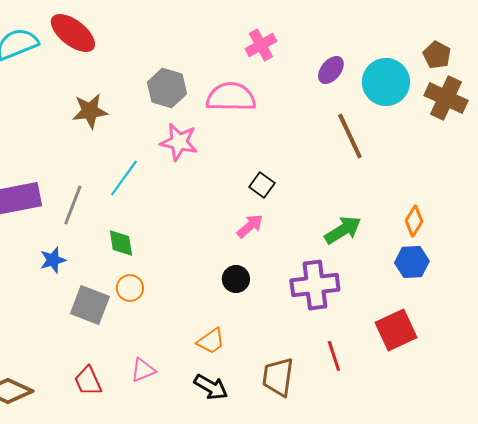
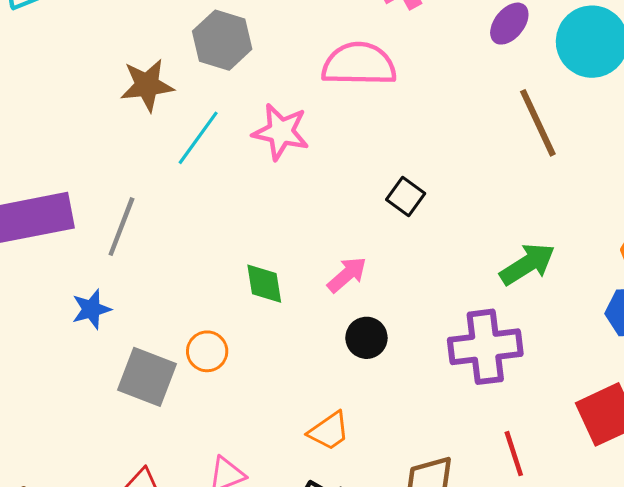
gray hexagon: (167, 88) -> (222, 40), moved
cyan line: (124, 178) -> (198, 138), moved
pink arrow: (250, 226) -> (347, 275), moved
green diamond: (121, 243) -> (264, 284), moved

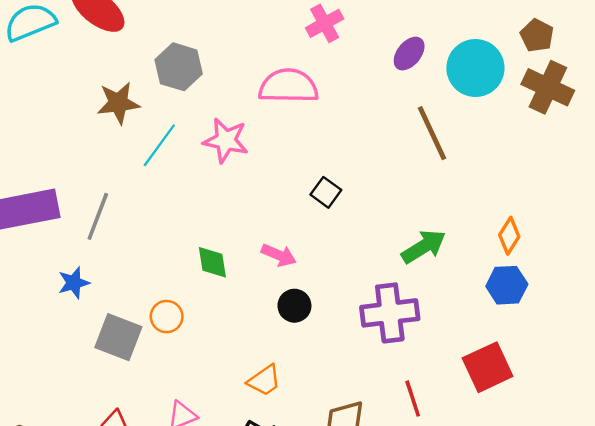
pink arrow: (347, 275) -> (279, 255), turned 64

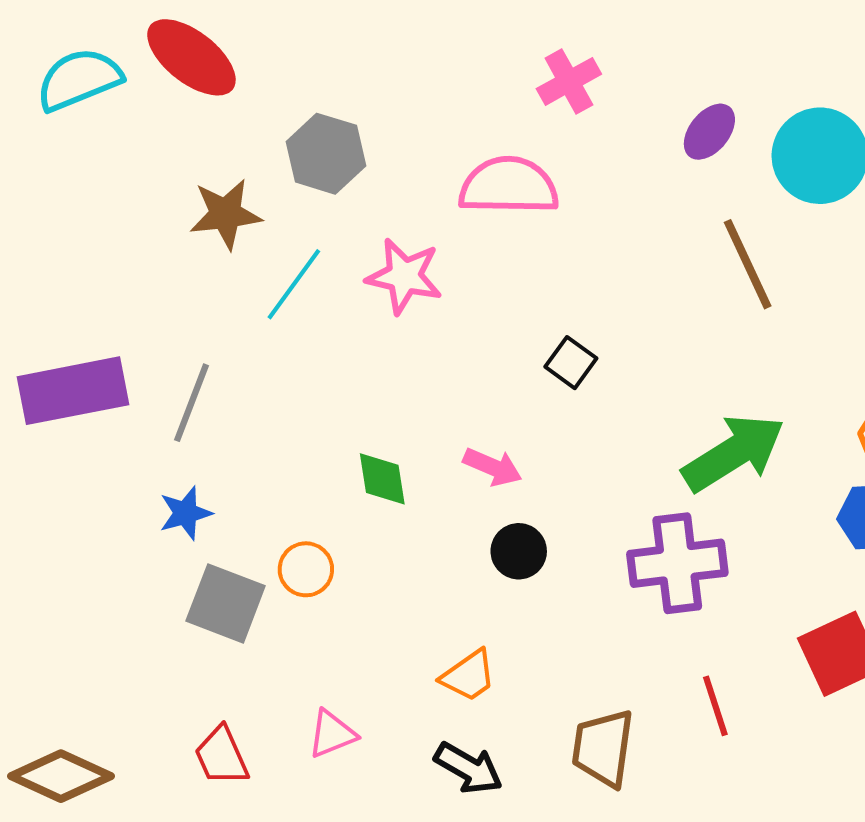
green arrow: (424, 247) -> (734, 453), size x1.4
blue star: (74, 283) -> (185, 513), moved

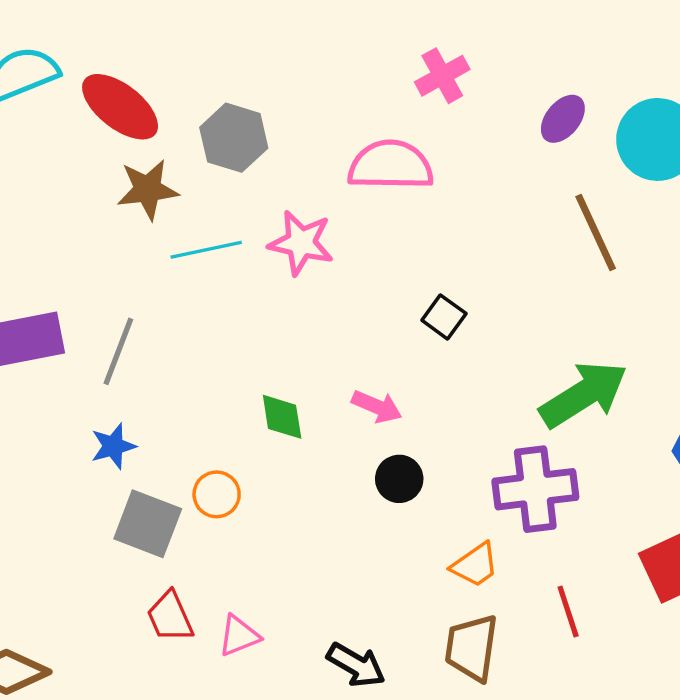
red ellipse: (191, 57) -> (120, 107), moved
cyan line: (294, 284) -> (206, 250), turned 42
orange trapezoid: (469, 676) -> (475, 565), moved
red trapezoid: (222, 756) -> (170, 617), moved

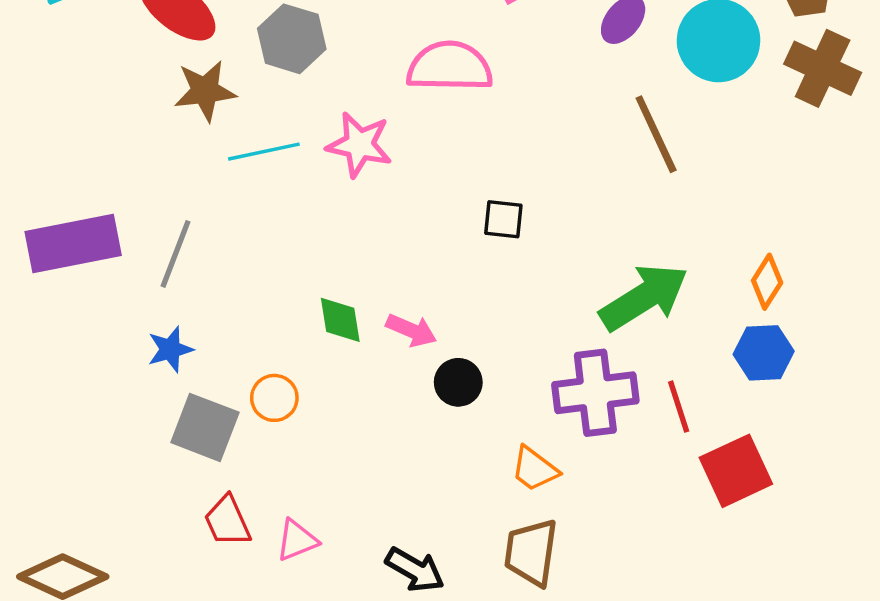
black square: (444, 317) -> (503, 219), turned -30
pink arrow: (377, 407) -> (411, 330), moved
orange trapezoid: (475, 565) -> (535, 469), turned 72
red line: (568, 612) -> (679, 407), moved

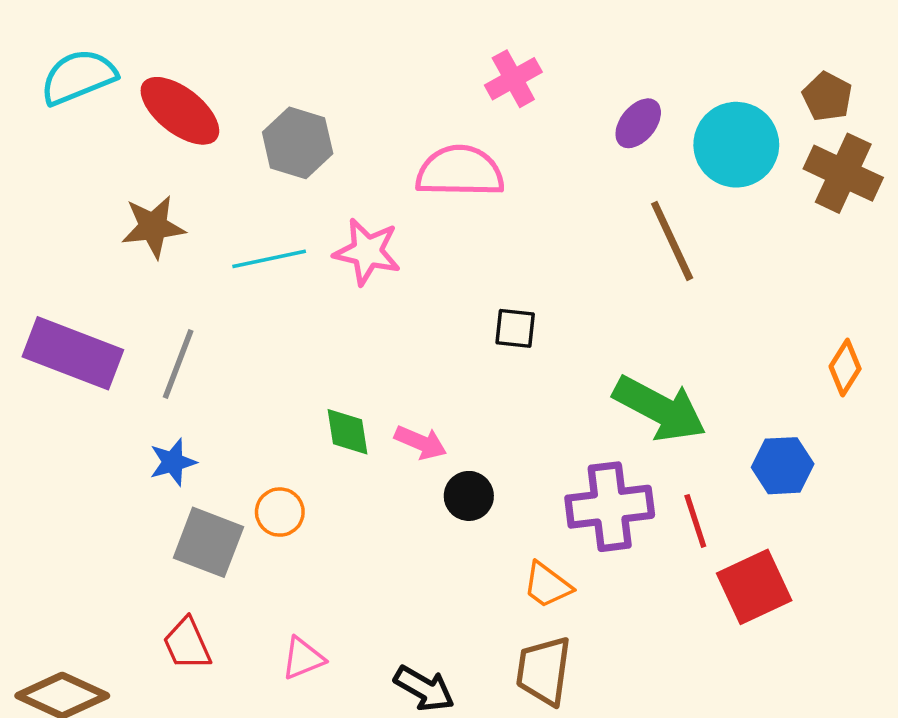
brown star: (205, 91) -> (153, 227), moved
purple rectangle: (73, 244) -> (73, 353), turned 32
orange diamond: (767, 282) -> (845, 368), moved
green arrow: (644, 297) -> (660, 409), turned 60
red trapezoid: (227, 521) -> (187, 644), moved

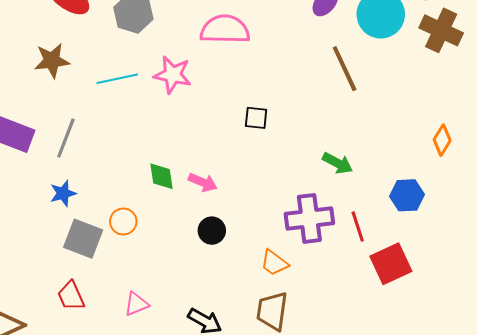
green arrow: (660, 409) -> (338, 163), size x0.6
black circle: (469, 496) -> (212, 231), moved

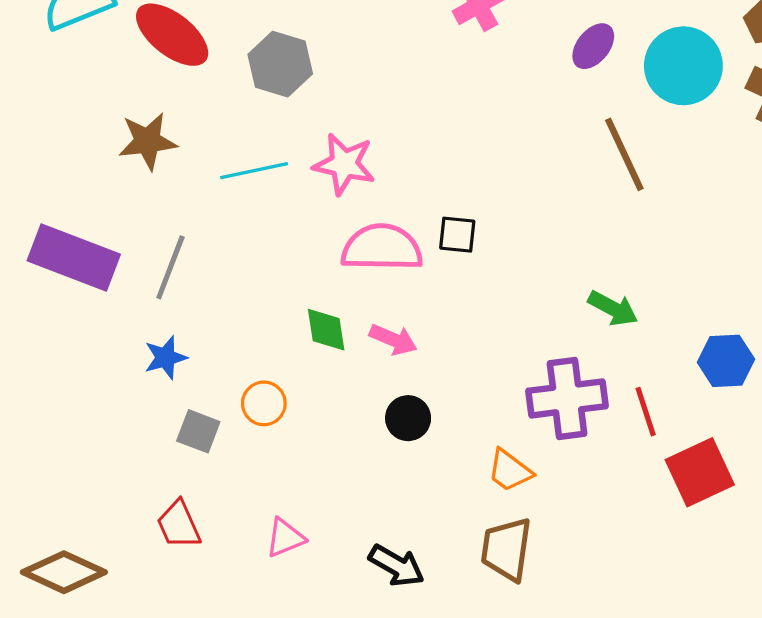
pink semicircle: (225, 29) -> (382, 248), moved
black square: (256, 118) -> (457, 235), moved
gray square: (83, 239) -> (198, 431), size x0.7

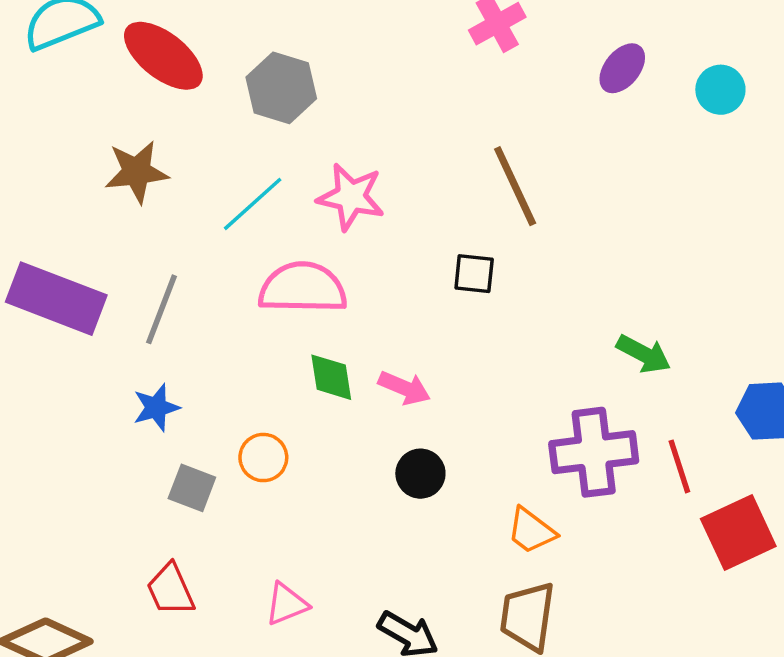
cyan circle: (683, 66) -> (720, 90), size x0.6
brown line: (624, 154) -> (515, 186), moved
cyan line: (254, 171) -> (253, 204), turned -30
pink semicircle: (382, 248) -> (303, 288), moved

